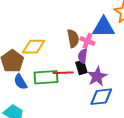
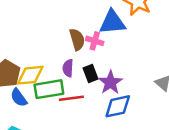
yellow diamond: (34, 47) -> (30, 75), moved
purple semicircle: (83, 56) -> (68, 68), moved
red line: (63, 73) -> (71, 98), moved

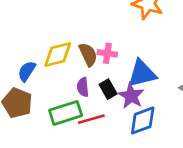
blue triangle: (112, 22) -> (142, 74), moved
yellow diamond: (30, 75) -> (58, 54), moved
blue semicircle: (19, 98) -> (27, 71), moved, turned 78

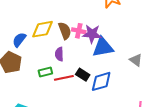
black rectangle: (108, 89) -> (83, 75), moved, turned -32
purple star: (131, 96) -> (92, 34), moved, turned -30
green rectangle: (66, 113) -> (45, 72), size x0.6

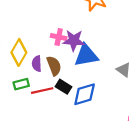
yellow diamond: (43, 29) -> (19, 52), moved, turned -50
brown semicircle: (65, 31) -> (54, 66), moved

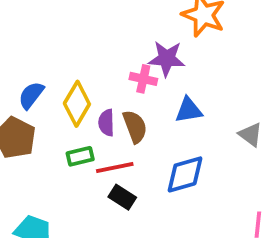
purple star: (74, 40) -> (167, 59), moved
blue triangle: (86, 55) -> (189, 110), size x0.7
black rectangle: (63, 87) -> (122, 197), moved

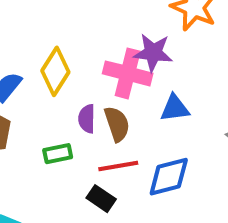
pink cross: (143, 79) -> (128, 73), size x1.6
yellow diamond: (77, 104) -> (55, 71), moved
red line: (115, 167) -> (118, 166), moved

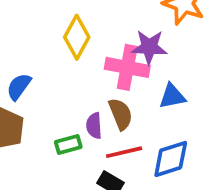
yellow diamond: (55, 71) -> (77, 37), moved
purple semicircle: (87, 119) -> (94, 126), moved

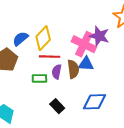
yellow diamond: (77, 37) -> (43, 38), moved
blue triangle: (172, 96) -> (86, 64), moved
red line: (124, 152) -> (50, 57), moved

